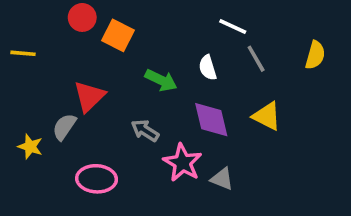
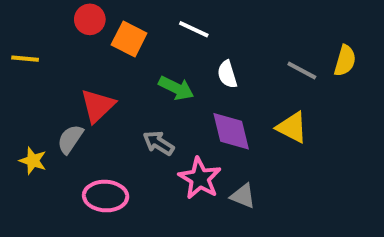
white line: (233, 26) -> (194, 29), moved
gray line: (256, 59) -> (302, 70), moved, turned -32

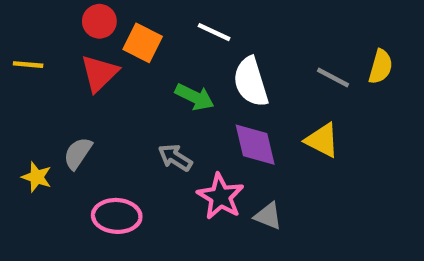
white semicircle: (227, 74) -> (251, 82), size x1.6
red triangle: (98, 106) -> (99, 73), moved

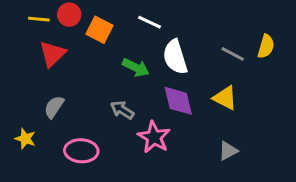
yellow line: (28, 65) -> (39, 19), moved
red triangle: (99, 73) -> (53, 54), moved
yellow star: (37, 177) -> (25, 139), moved
gray triangle: (268, 216) -> (228, 151), moved, turned -50

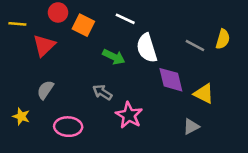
yellow line: (39, 19) -> (17, 24), moved
yellow triangle: (225, 98) -> (204, 94), moved
purple diamond: (178, 101) -> (171, 80), moved

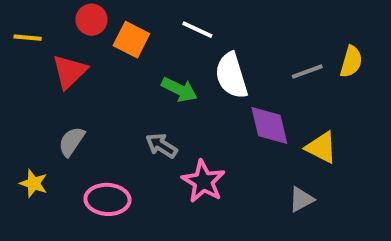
gray line: (195, 45) -> (307, 72), turned -48

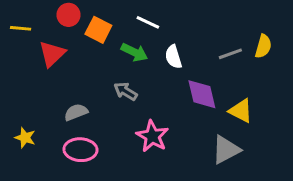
white semicircle: (231, 76) -> (173, 57), size x0.7
green arrow: (179, 90) -> (134, 52), moved
gray semicircle: (72, 141) -> (76, 112), moved, turned 35
gray arrow: (161, 145) -> (125, 91), moved
gray triangle: (301, 199) -> (226, 150), size x1.5

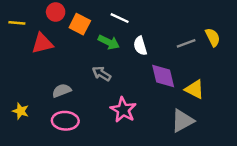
yellow semicircle: (263, 46) -> (213, 37), turned -42
red triangle: (52, 54) -> (42, 43), turned 30

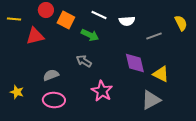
yellow semicircle: (213, 37) -> (181, 23), moved
white semicircle: (140, 46) -> (127, 21), moved, turned -77

